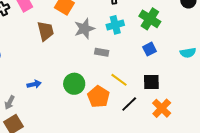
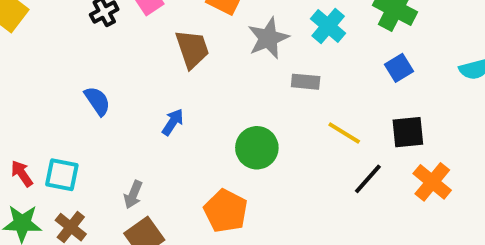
cyan cross: (115, 25) -> (328, 26), turned -30
blue arrow: (34, 84) -> (173, 122), moved, turned -40
orange pentagon: (98, 97) -> (226, 211), moved

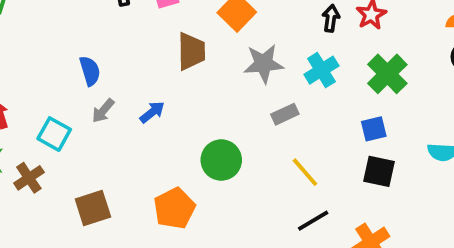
gray rectangle: (306, 82) -> (285, 114), turned -48
black square: (408, 132) -> (379, 171), moved
cyan square: (62, 175) -> (54, 134), moved
gray arrow: (133, 195) -> (103, 111), moved

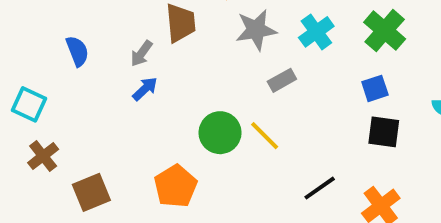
gray arrow: (103, 111) -> (141, 53), moved
cyan square: (54, 134) -> (29, 104), moved
yellow line: (305, 172) -> (265, 136), moved
brown cross: (29, 178) -> (43, 156), moved

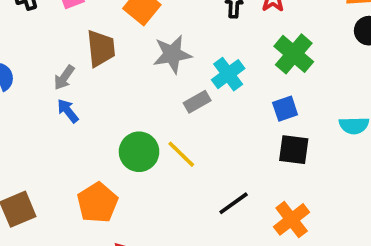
cyan cross: (316, 32) -> (228, 74), moved
blue arrow: (145, 89) -> (68, 111), turned -85

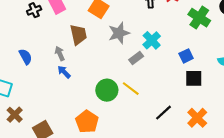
green cross: (294, 54) -> (199, 18), moved
gray arrow: (64, 78) -> (60, 53), turned 128

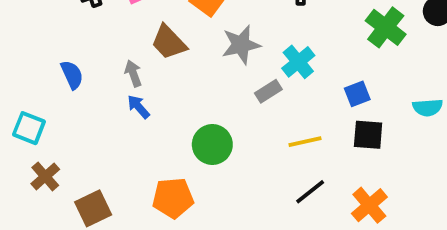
brown trapezoid: (78, 35) -> (169, 42), turned 145
yellow line: (131, 89) -> (305, 142), moved, turned -54
orange pentagon: (87, 122) -> (173, 198), turned 30

